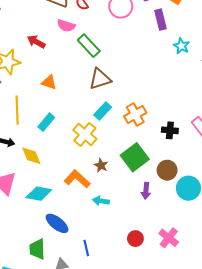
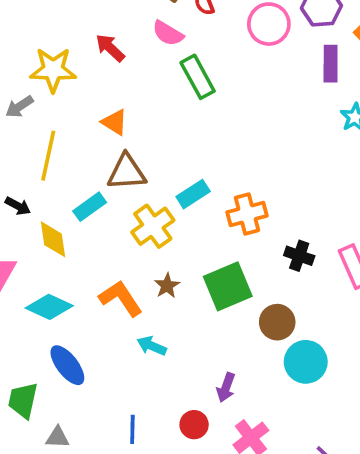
brown triangle: (100, 79) -> (127, 172), moved
cyan rectangle: (46, 122) -> (90, 207), moved
purple arrow: (146, 191) -> (226, 387), moved
blue line: (86, 248) -> (132, 429), moved

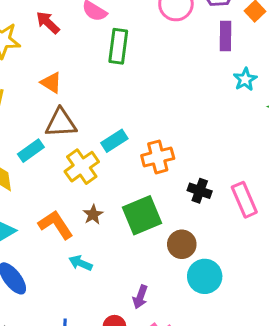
green rectangle: (198, 77) -> (118, 46), turned 36

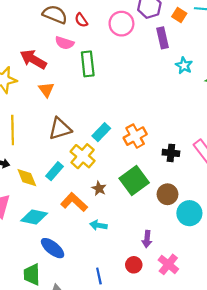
red arrow: (48, 23) -> (33, 59), size x1.4
orange triangle: (51, 83) -> (46, 90), moved, turned 35
cyan rectangle: (31, 151) -> (54, 171), moved

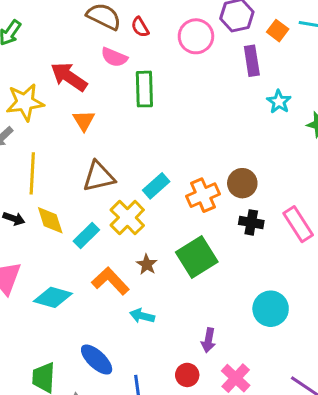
yellow diamond: (27, 178) -> (50, 220), moved
brown circle: (167, 194) -> (242, 183), moved
blue ellipse: (53, 248) -> (97, 360), moved

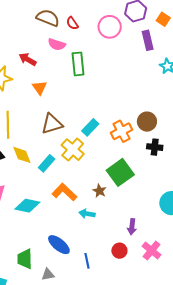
red arrow: (69, 77) -> (28, 59), size x0.7
brown star: (147, 264) -> (99, 191), moved

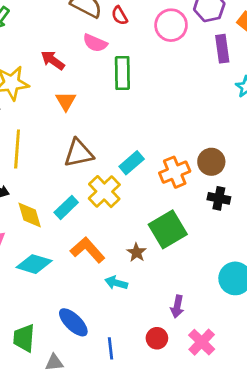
yellow diamond: (22, 155) -> (30, 215), moved

